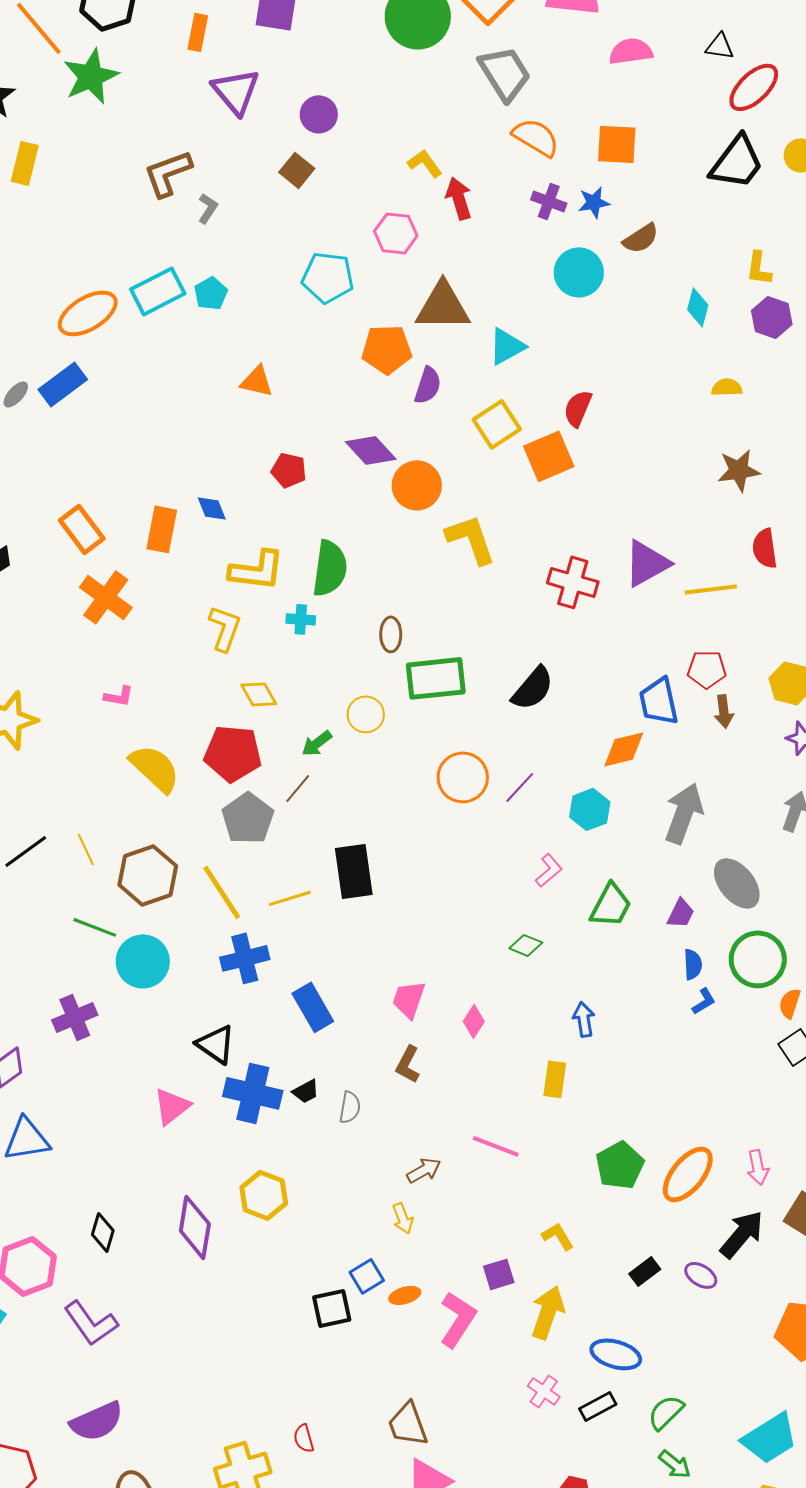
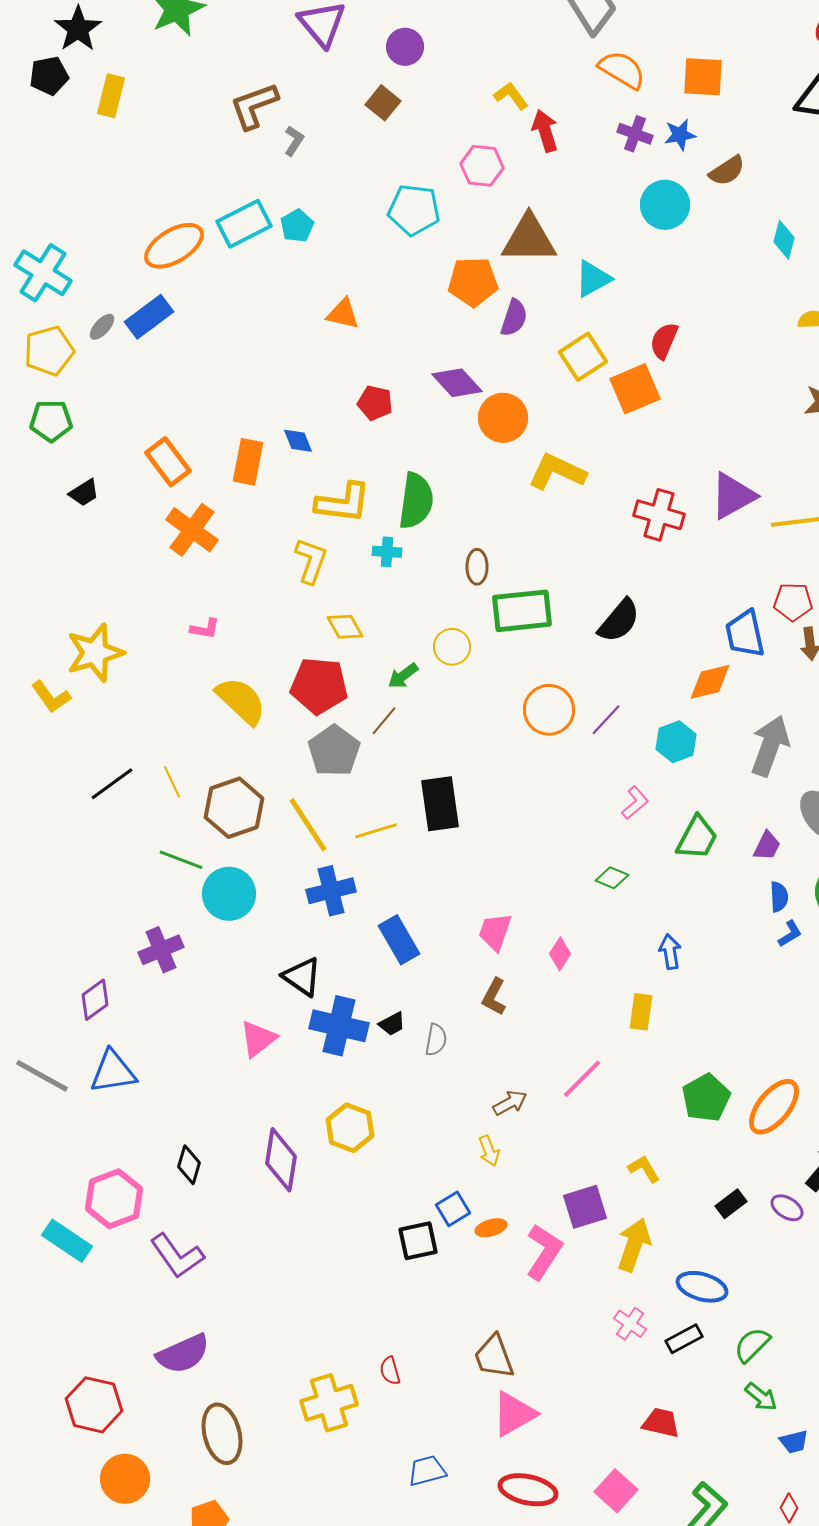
yellow L-shape: (471, 539) -> (557, 472), turned -46
pink line: (496, 1146) -> (582, 1079), turned -66
purple square: (499, 1274) -> (585, 1207), size x1.4

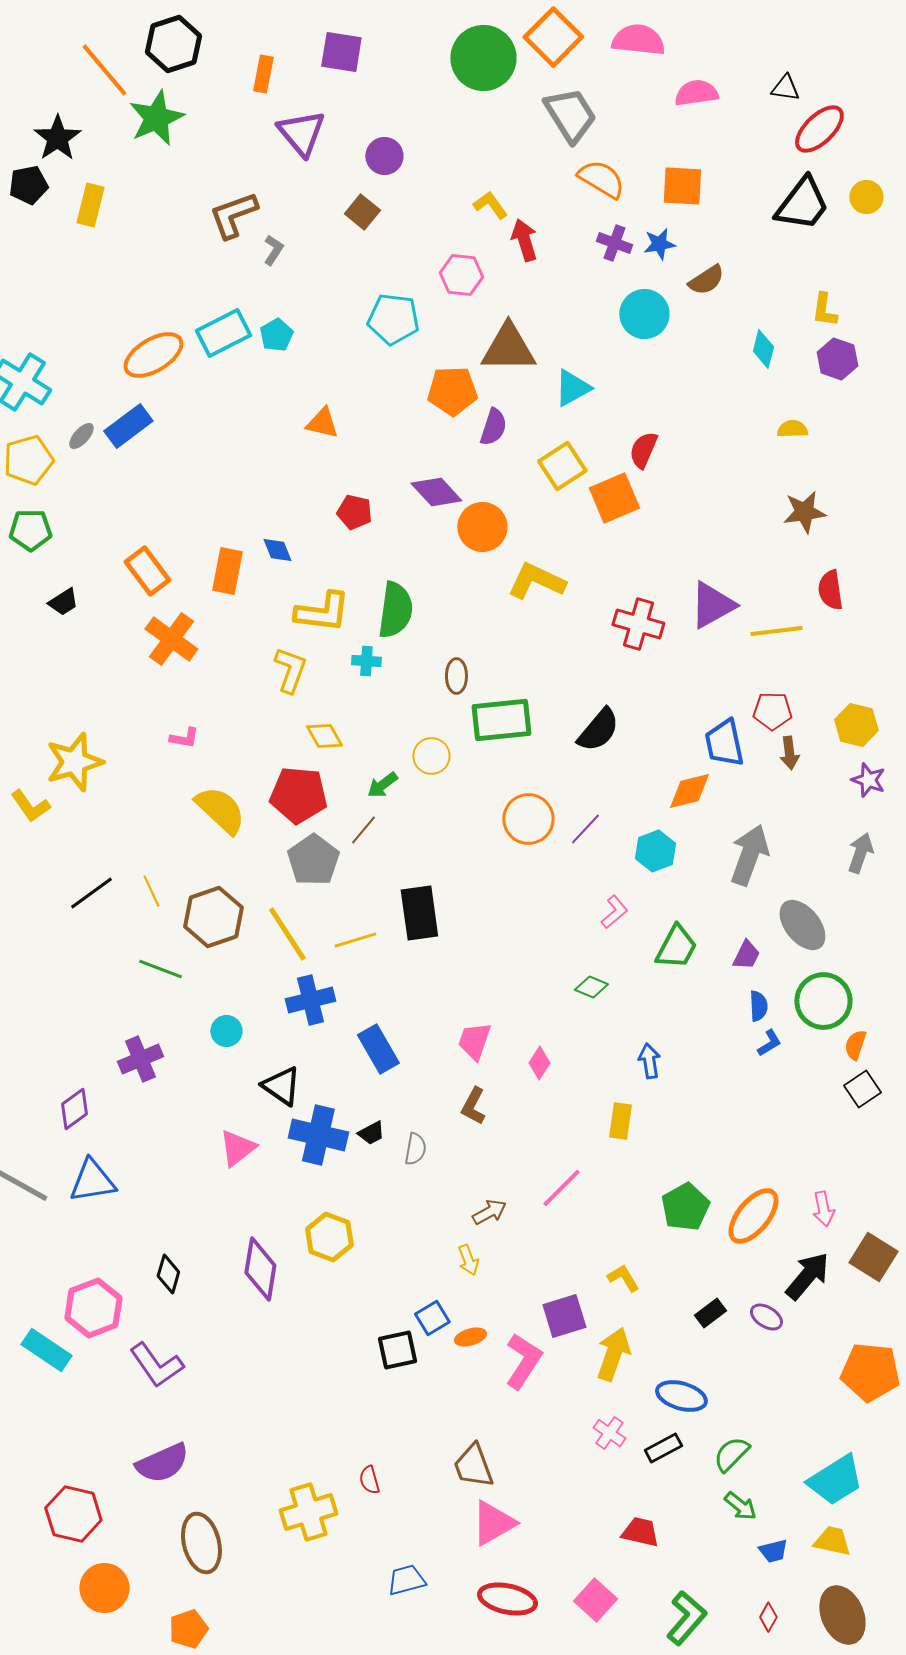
cyan circle: (229, 894) -> (226, 1031), moved, size x0.6

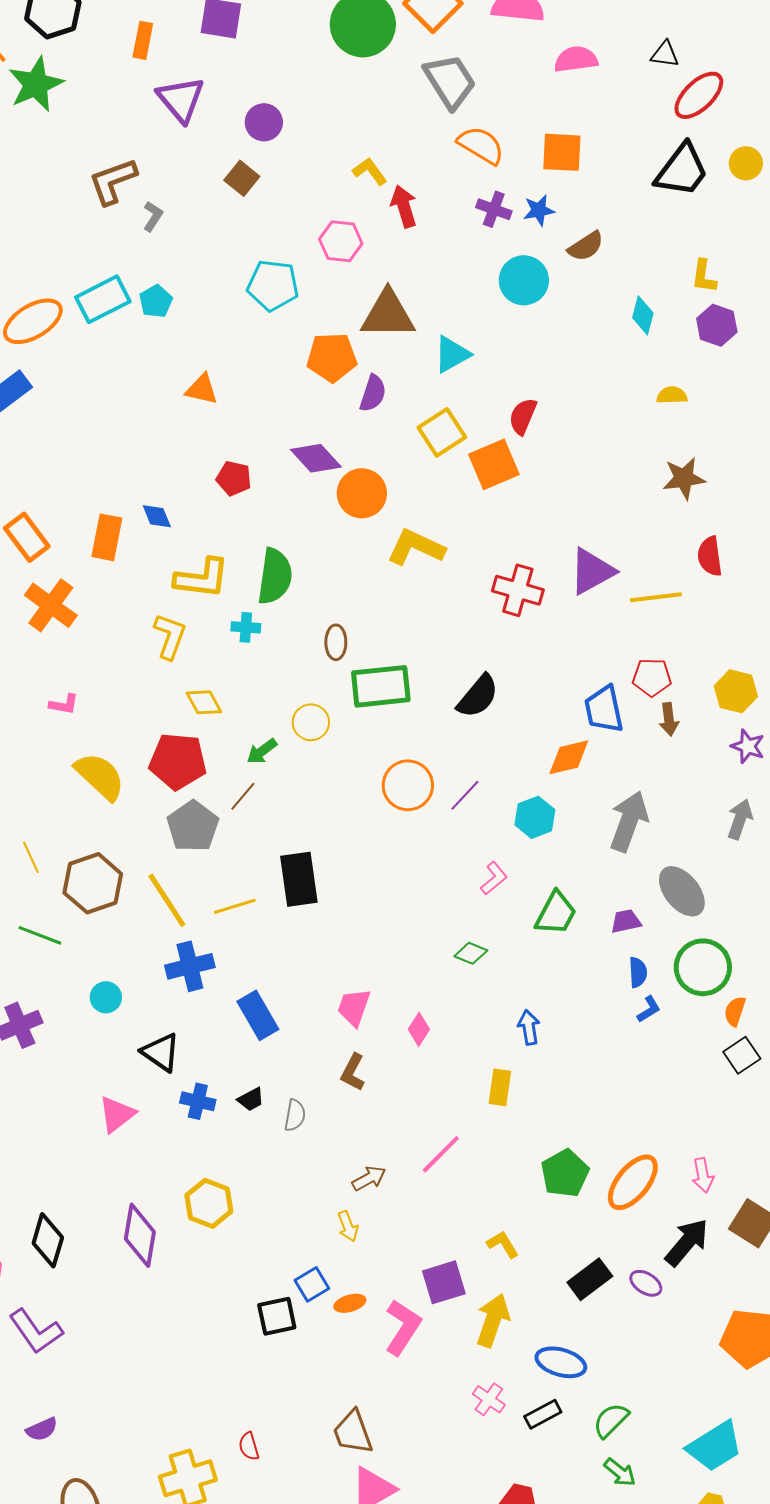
purple trapezoid: (746, 955) -> (626, 921), turned -128
blue cross: (318, 1135) -> (198, 1101), size x0.6
black diamond: (168, 1274) -> (48, 1240), size x1.4
black rectangle: (710, 1313) -> (590, 1279), size x1.4
purple semicircle: (162, 1463) -> (42, 1429), size x0.6

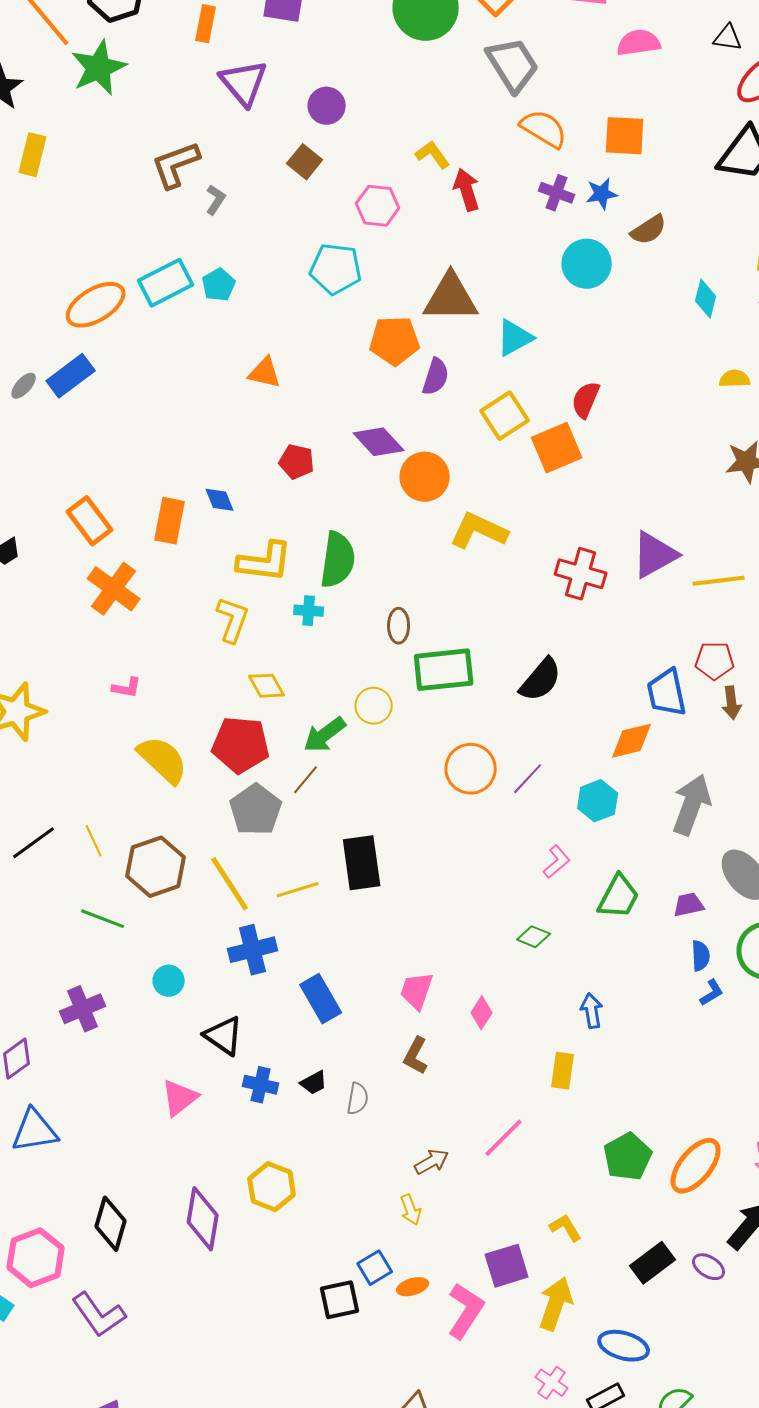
pink hexagon: (341, 241) -> (378, 206), moved
green arrow: (262, 751) -> (325, 735), size x1.4

